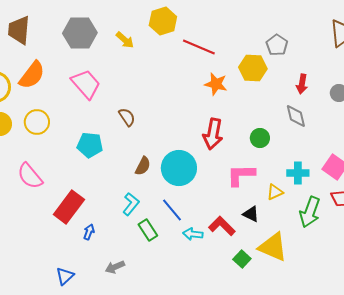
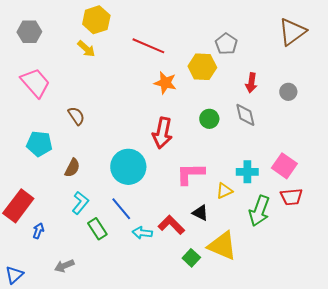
yellow hexagon: (163, 21) -> (96, 20), moved
gray hexagon: (80, 33) -> (29, 32), size x0.7
yellow arrow: (125, 40) -> (86, 49), moved
green circle: (260, 138) -> (209, 119), moved
brown semicircle: (143, 166) -> (72, 168), moved

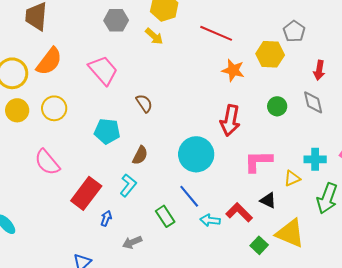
gray hexagon: (29, 32) -> (116, 20), moved
cyan L-shape: (80, 203) -> (128, 185), moved
gray arrow: (64, 266) -> (132, 242), moved

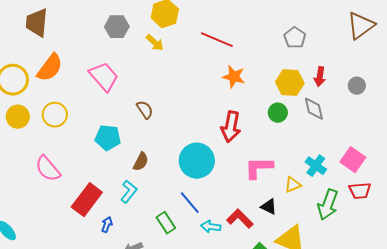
yellow hexagon: (270, 54) -> (290, 83), moved
cyan cross: (315, 159) -> (316, 166), turned 35

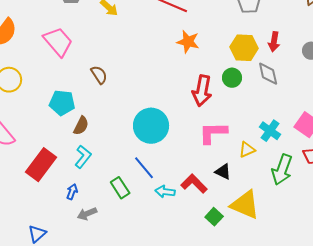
red arrow: (231, 127) -> (202, 91), moved
brown semicircle: (141, 162) -> (81, 126), moved
blue arrow: (107, 225) -> (72, 192), moved

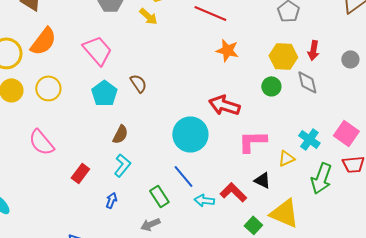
red arrow: (202, 91) -> (224, 105), moved, turned 96
cyan pentagon: (62, 103) -> (104, 93), moved, turned 30
red rectangle: (41, 165) -> (80, 173), size x0.6
gray arrow: (87, 214) -> (150, 224), moved

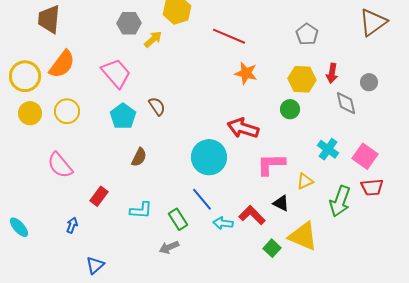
yellow arrow: (148, 16) -> (153, 39), moved, turned -84
gray diamond: (307, 82) -> (346, 103), moved
cyan cross: (309, 139) -> (328, 149), moved
cyan L-shape: (122, 165) -> (141, 210), moved, turned 55
blue arrow: (111, 200) -> (72, 225), moved

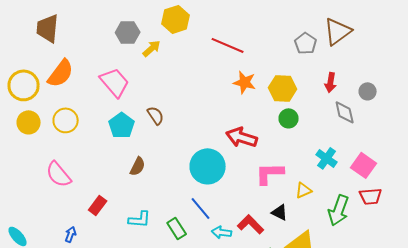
brown triangle: (373, 22) -> (338, 31), moved
yellow hexagon: (302, 79) -> (283, 88), moved

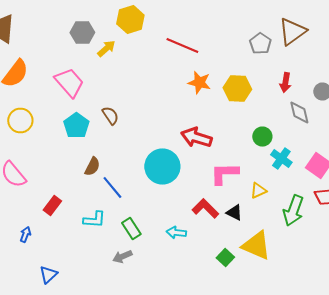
green circle: (289, 118) -> (262, 136), moved
blue line: (201, 208) -> (112, 188), moved
red L-shape: (251, 224) -> (205, 208), moved

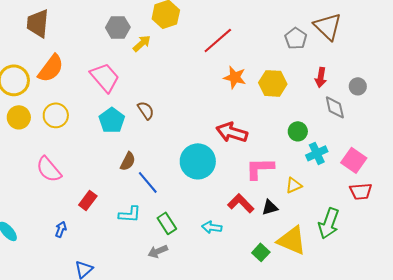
brown triangle: (292, 32) -> (328, 26), turned -40
red line: (182, 46) -> (218, 40), turned -64
cyan cross: (281, 158) -> (317, 153), turned 30
green arrow: (293, 210) -> (329, 223), moved
black triangle: (234, 212) -> (270, 207), turned -42

